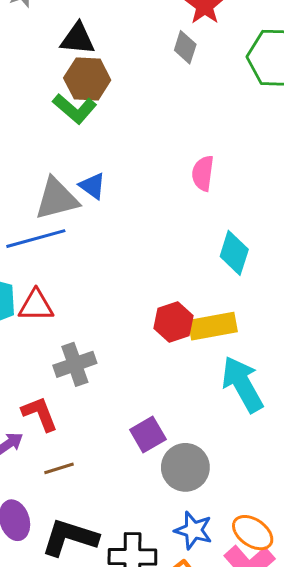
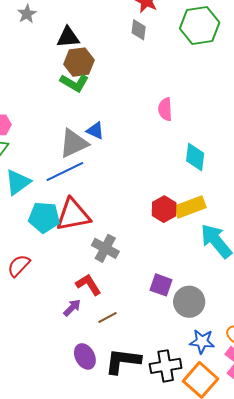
red triangle: (36, 306) -> (73, 215), size x1.5
gray cross: (75, 364) -> (105, 248), turned -32
purple square: (148, 435) -> (161, 285), turned -30

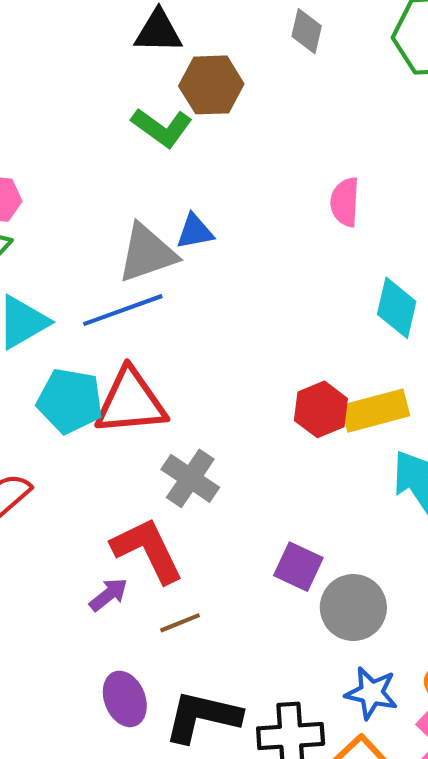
brown hexagon: (79, 62) -> (211, 85), moved
blue triangle: (95, 131) -> (195, 232), turned -42
red L-shape: (88, 285) -> (148, 550), size x1.4

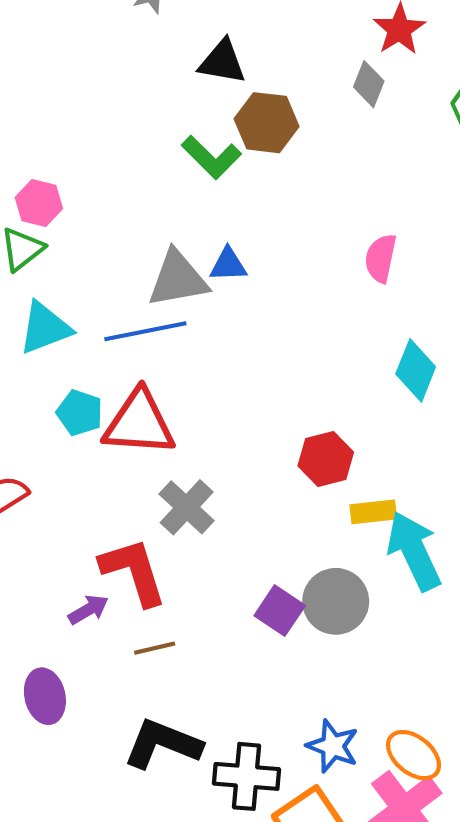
cyan pentagon: (70, 401) -> (80, 413), size x0.7
yellow rectangle: (375, 411) -> (373, 512), moved, size x0.7
gray circle: (353, 608) -> (336, 601), moved
purple ellipse: (125, 699) -> (45, 696), moved

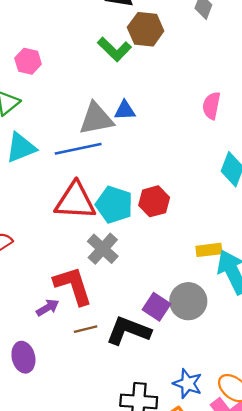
pink hexagon: (39, 203) -> (28, 61), moved
cyan pentagon: (80, 413) -> (114, 205), moved, size x1.4
red hexagon: (326, 459) -> (154, 201), moved
black L-shape: (163, 744) -> (128, 331), moved

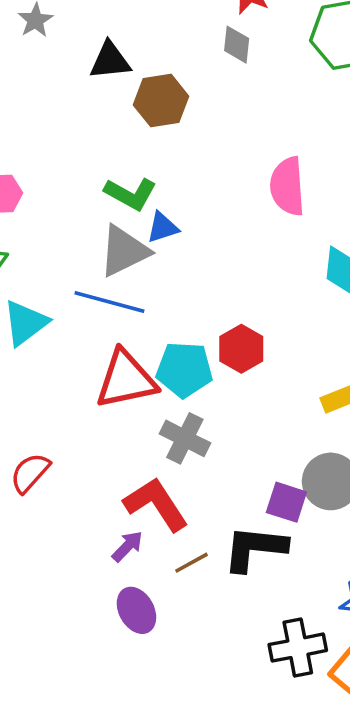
green L-shape: (114, 49) -> (131, 194), moved
pink semicircle: (211, 106) -> (287, 186), size x1.4
blue line: (78, 149) -> (109, 302), turned 42
purple ellipse: (23, 357) -> (136, 610), moved

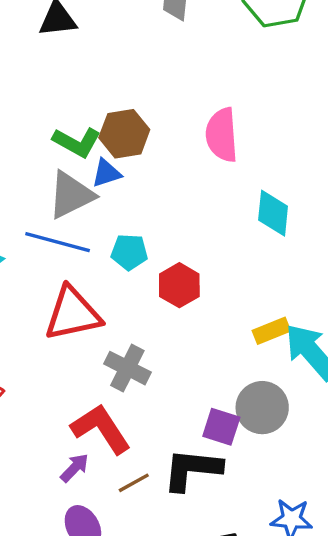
brown hexagon: (161, 101) -> (124, 134), moved
cyan pentagon: (184, 370) -> (129, 252), moved, size x0.7

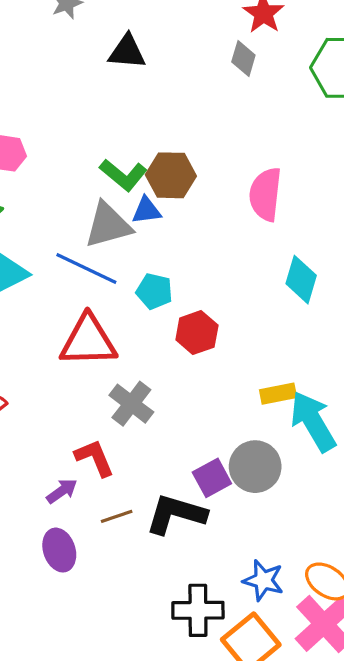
purple square: (221, 427) -> (212, 478), turned 33
red L-shape: (101, 429) -> (95, 458), size x0.7

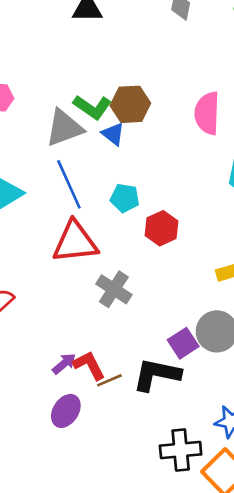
blue triangle: (146, 210) -> (113, 134), turned 50
gray triangle: (108, 225) -> (64, 128), moved
blue line: (86, 269) -> (69, 184), turned 45
red L-shape: (95, 458) -> (89, 365), moved
purple ellipse: (59, 550) -> (66, 411), turned 56

